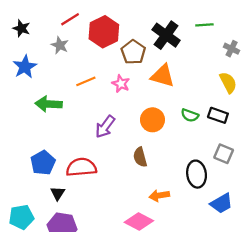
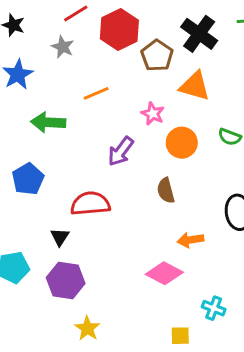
pink star: (121, 84) -> (153, 114), moved
blue pentagon: (43, 163) -> (28, 179), moved

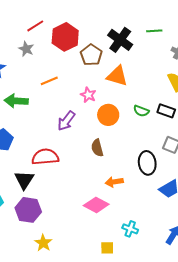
black triangle: (60, 237) -> (24, 180), size x1.5

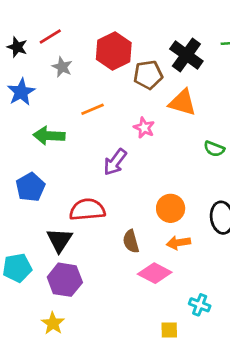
red line: (35, 26) -> (50, 36), moved
brown pentagon: (91, 55) -> (148, 75), turned 30
orange circle: (108, 115) -> (171, 208), moved
brown semicircle: (97, 148) -> (131, 241), moved
yellow star: (43, 243) -> (53, 323), moved

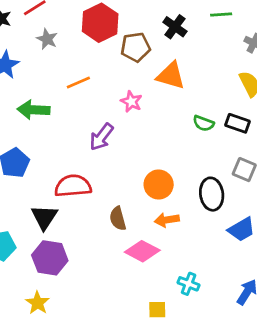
black cross: (186, 55) -> (175, 27), size x0.7

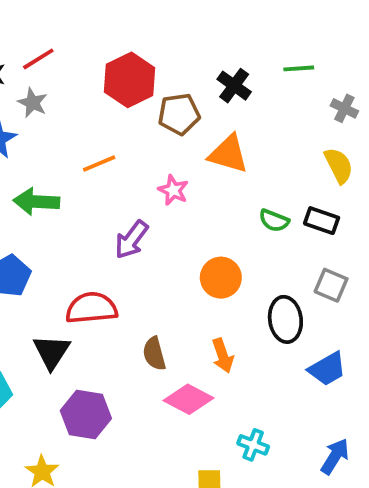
gray star: (47, 39) -> (33, 103), moved
orange circle: (159, 185) -> (221, 278), moved
orange arrow: (167, 220) -> (223, 356), turned -100
purple hexagon: (50, 258) -> (86, 414), moved

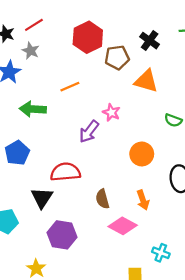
pink star: (173, 190) -> (111, 112), moved

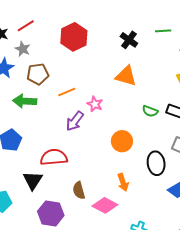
brown pentagon: (117, 57) -> (38, 74), moved
orange line: (70, 87) -> (67, 92), moved
brown semicircle: (102, 199) -> (79, 190), moved

